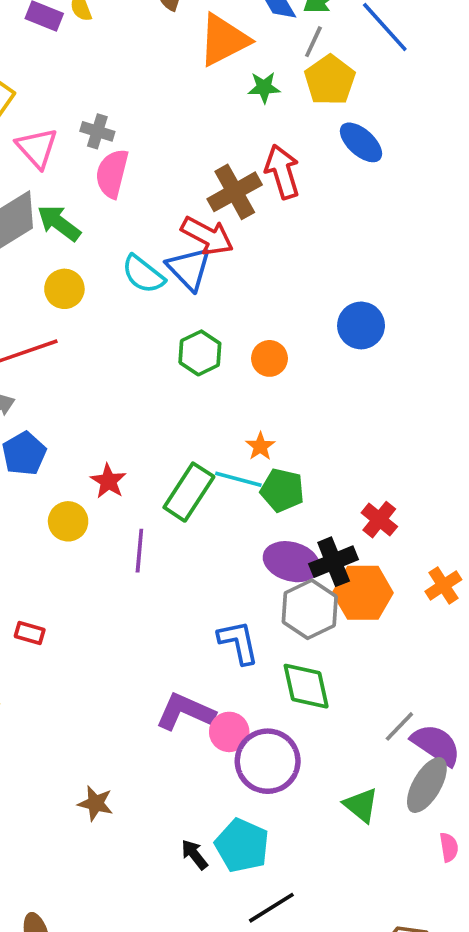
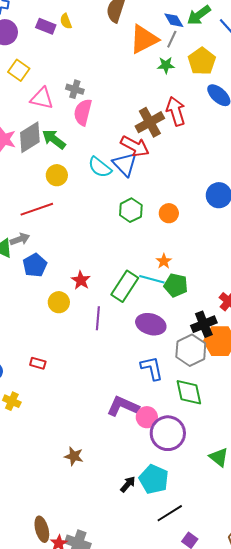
gray line: (313, 42) -> (172, 39), moved
pink triangle: (37, 148) -> (42, 98), turned -35
purple ellipse: (291, 562) -> (151, 324), moved
black arrow: (194, 855) -> (128, 484), turned 78

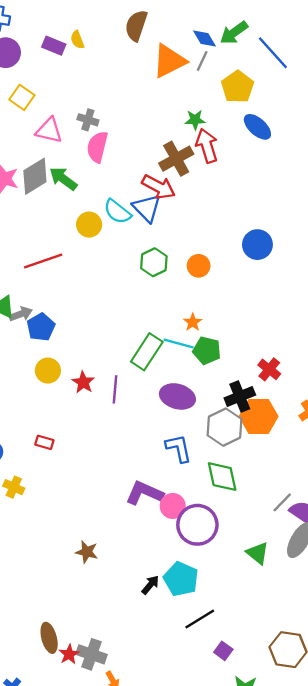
green star: (166, 65) -> (195, 120), moved
yellow circle: (57, 175) -> (89, 225), moved
gray arrow: (20, 239) -> (21, 314), moved
red star: (81, 280) -> (83, 382), moved
yellow circle: (59, 302) -> (48, 371), moved

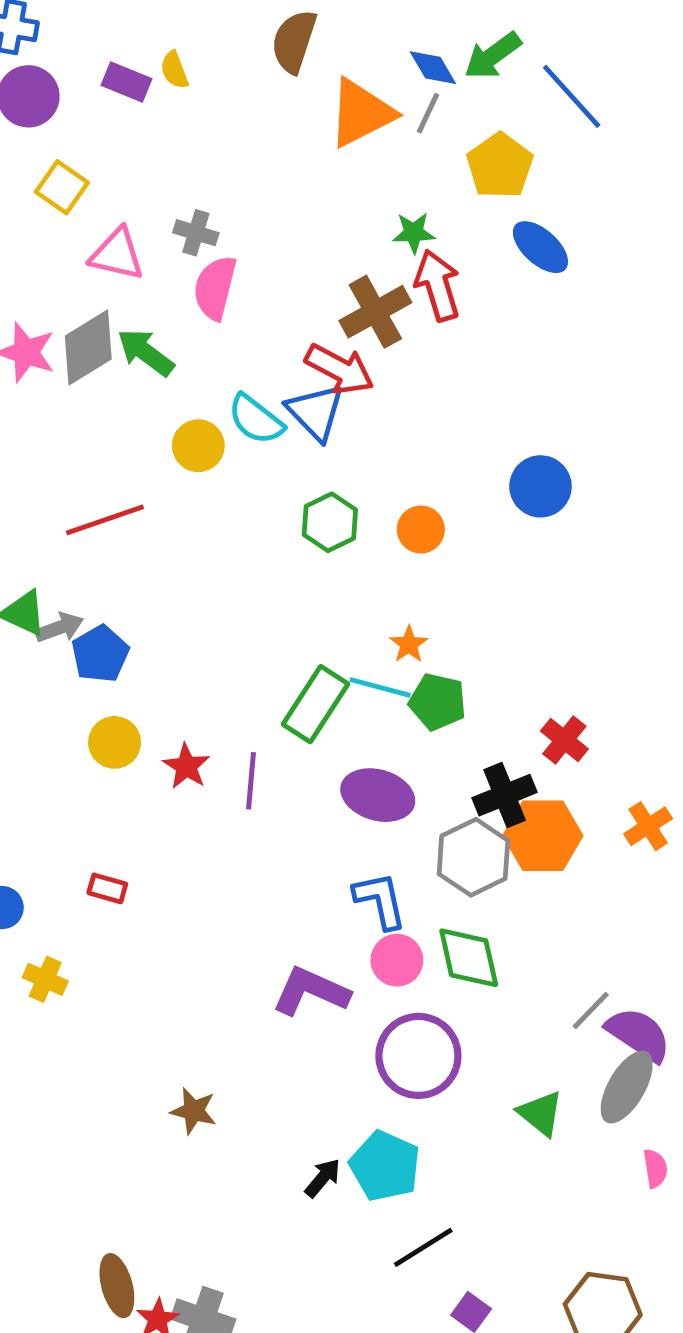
pink circle: (173, 506) -> (397, 960), moved

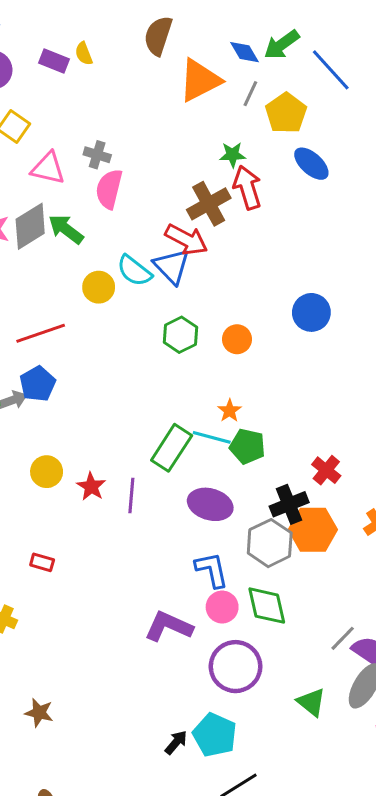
gray line: (428, 113) -> (250, 94), moved
blue pentagon: (100, 654) -> (38, 384), moved
brown star: (193, 1111) -> (39, 713), moved

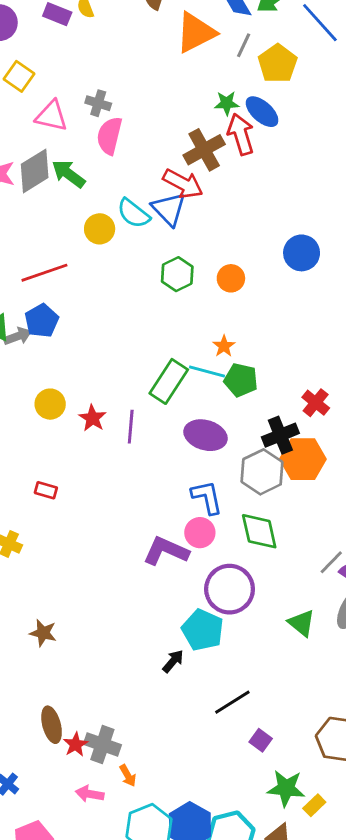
blue ellipse: (311, 164) -> (262, 112), moved
pink circle: (222, 607) -> (200, 533), moved
cyan pentagon: (215, 735) -> (203, 630), moved

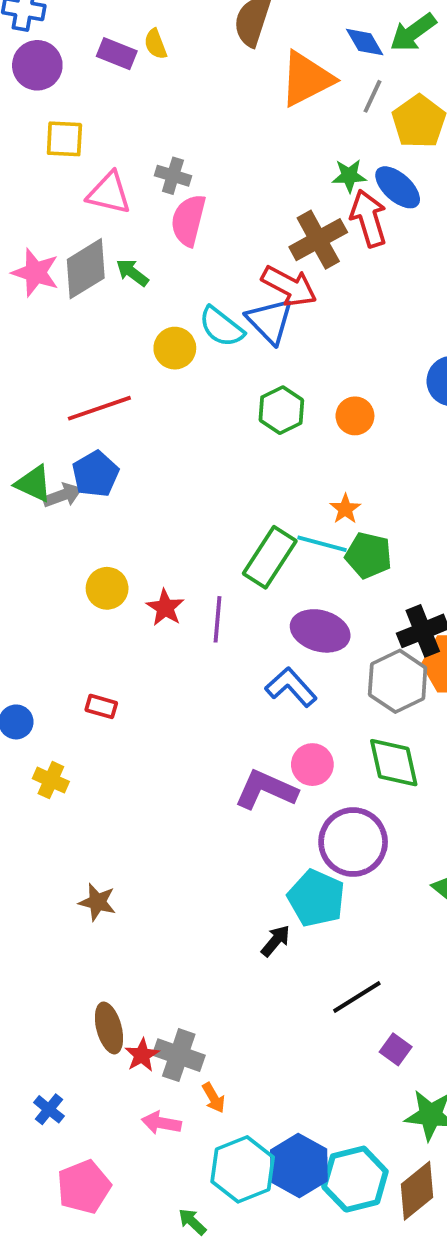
yellow square: (19, 76) -> (64, 139), turned -32
green arrow: (68, 174) -> (132, 273), size x0.7
blue L-shape: (207, 497) -> (291, 687), moved, turned -30

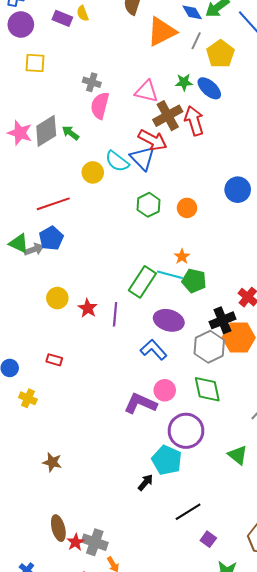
pink triangle: (109, 193) -> (146, 91), moved
red arrow: (369, 218) -> (194, 121), moved

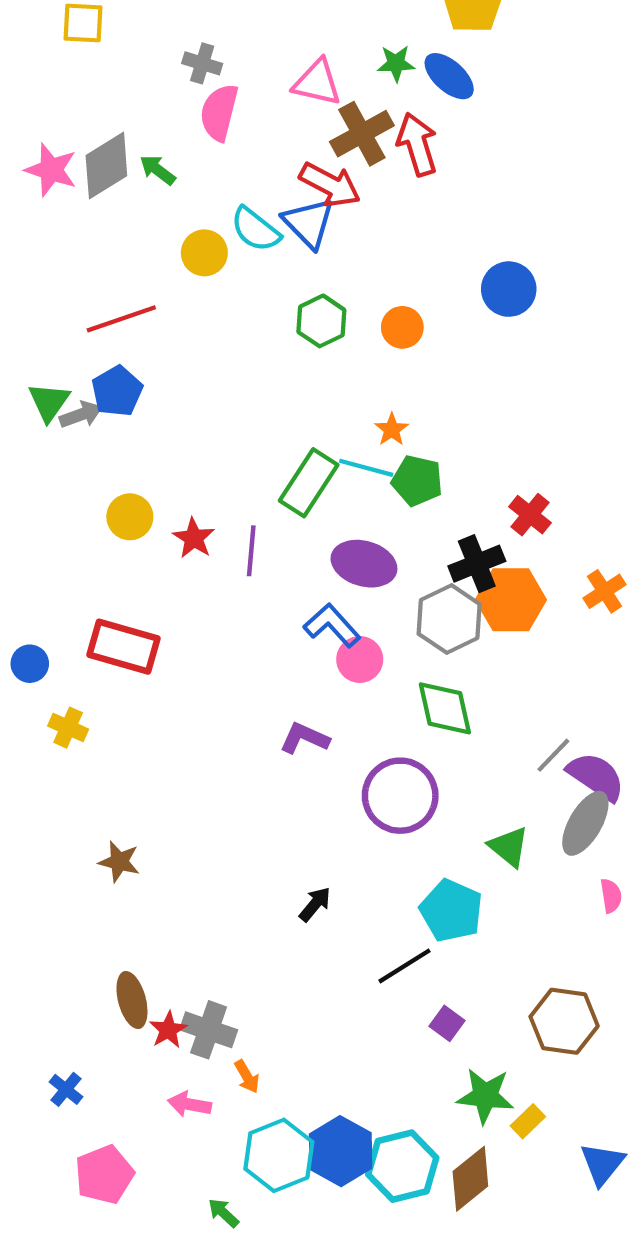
green triangle: (19, 243) -> (49, 402), turned 40
red rectangle: (54, 360) -> (123, 647), size x2.0
pink circle: (165, 390) -> (360, 659), moved
purple L-shape: (140, 403) -> (304, 738), size x0.7
cyan pentagon: (167, 460) -> (451, 911), moved

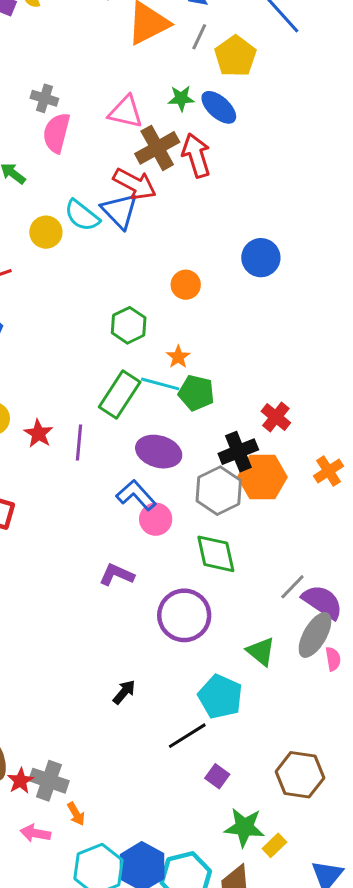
green hexagon: (321, 321) -> (129, 325), moved
pink semicircle: (611, 896) -> (333, 659), moved

